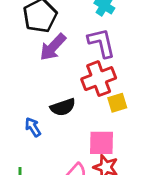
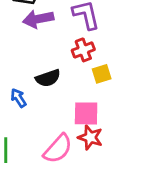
purple arrow: (53, 47) -> (38, 19), turned 36
red cross: (99, 79) -> (83, 50), size x0.7

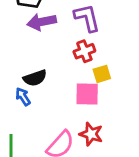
black semicircle: (48, 78) -> (35, 78), moved
pink square: (86, 113) -> (87, 94), moved

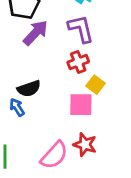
purple arrow: (42, 22) -> (36, 33), turned 144
yellow square: (102, 74) -> (96, 85), turned -36

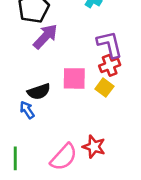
purple L-shape: (81, 29) -> (110, 44), moved
red cross: (78, 62) -> (110, 65), moved
pink square: (81, 105) -> (74, 78), moved

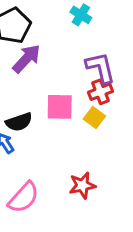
red star: (94, 147) -> (82, 185), turned -30
pink semicircle: (64, 157) -> (23, 197), moved

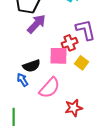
red cross: (100, 92) -> (70, 43), moved
pink semicircle: (23, 197) -> (50, 88), moved

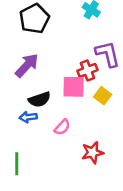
purple arrow: (37, 24) -> (27, 65), moved
blue arrow: (23, 80) -> (28, 117), turned -64
pink semicircle: (50, 88) -> (62, 127), size x0.6

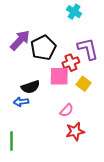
black pentagon: (34, 19) -> (43, 48), moved
purple arrow: (27, 65) -> (20, 40), moved
pink semicircle: (62, 127) -> (67, 110), moved

